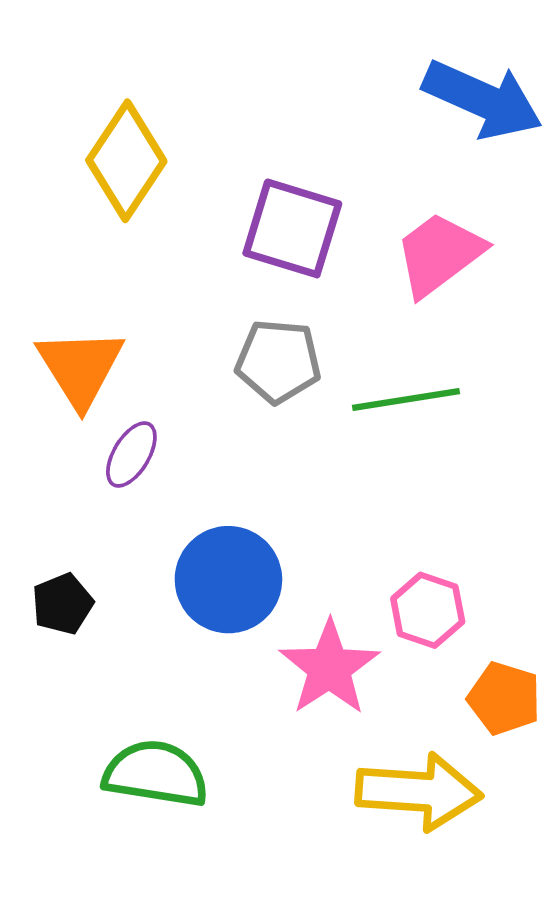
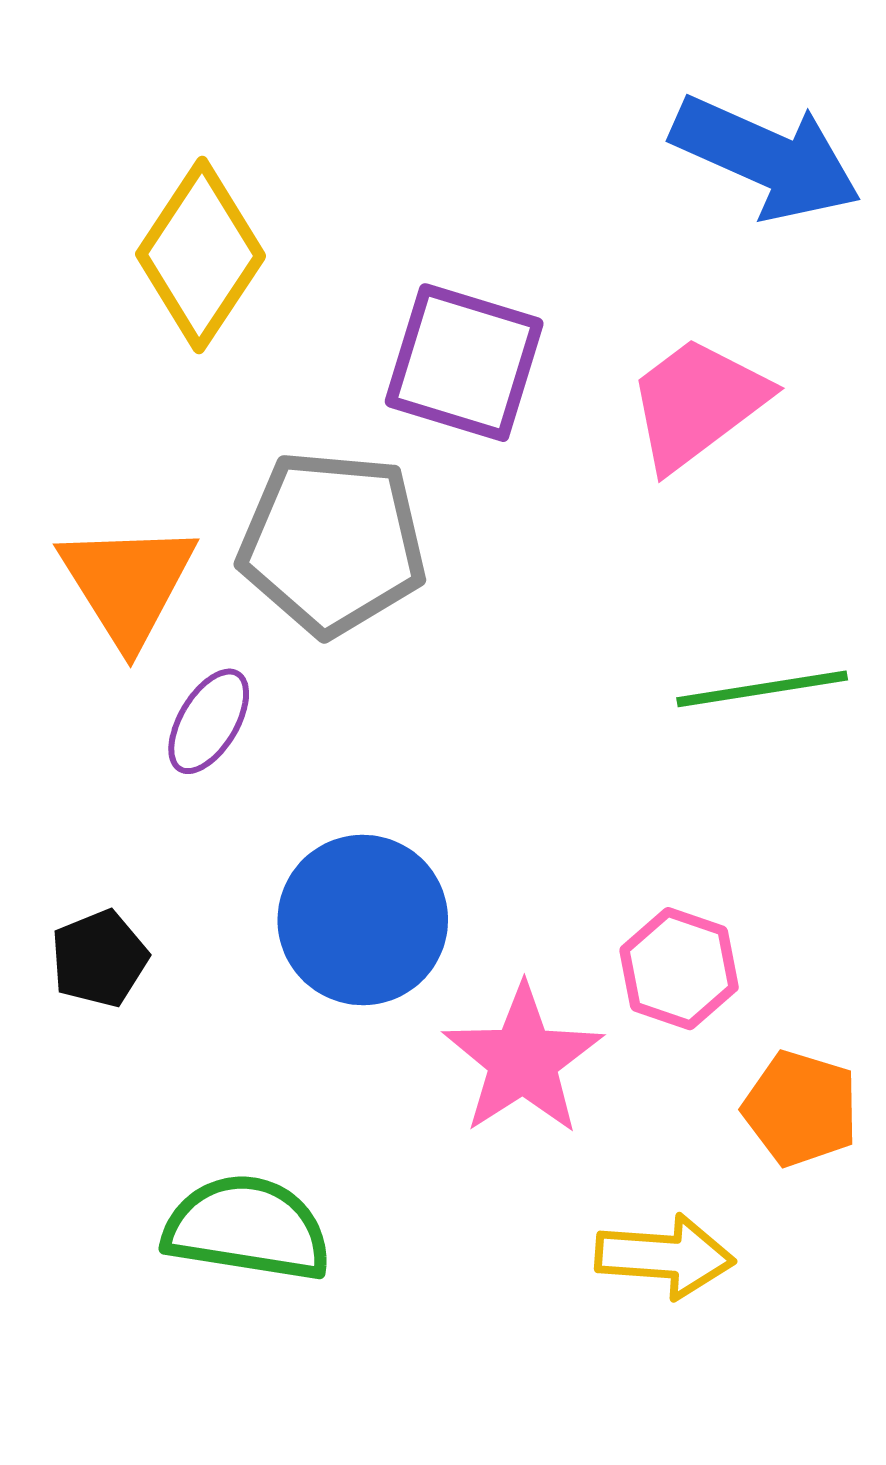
gray pentagon: (278, 361) -> (332, 543), moved, size x1.4
green line: (406, 400) -> (762, 689), moved
yellow arrow: (419, 792) -> (665, 1257), size x0.7

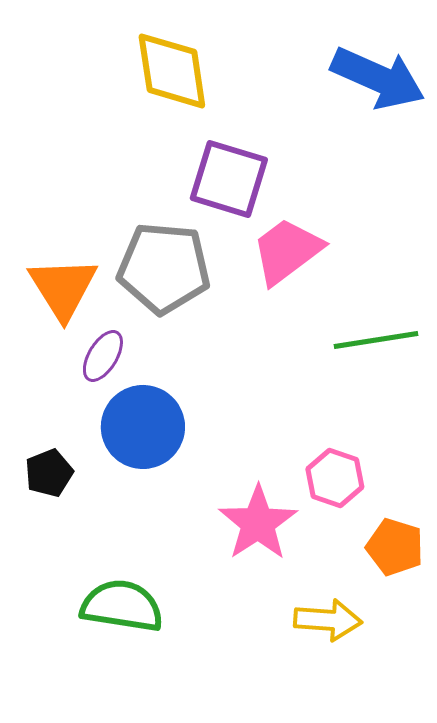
yellow diamond: (201, 255) -> (172, 71), moved, turned -42
pink trapezoid: (697, 403) -> (287, 251), moved
blue circle: (363, 920) -> (143, 427), moved

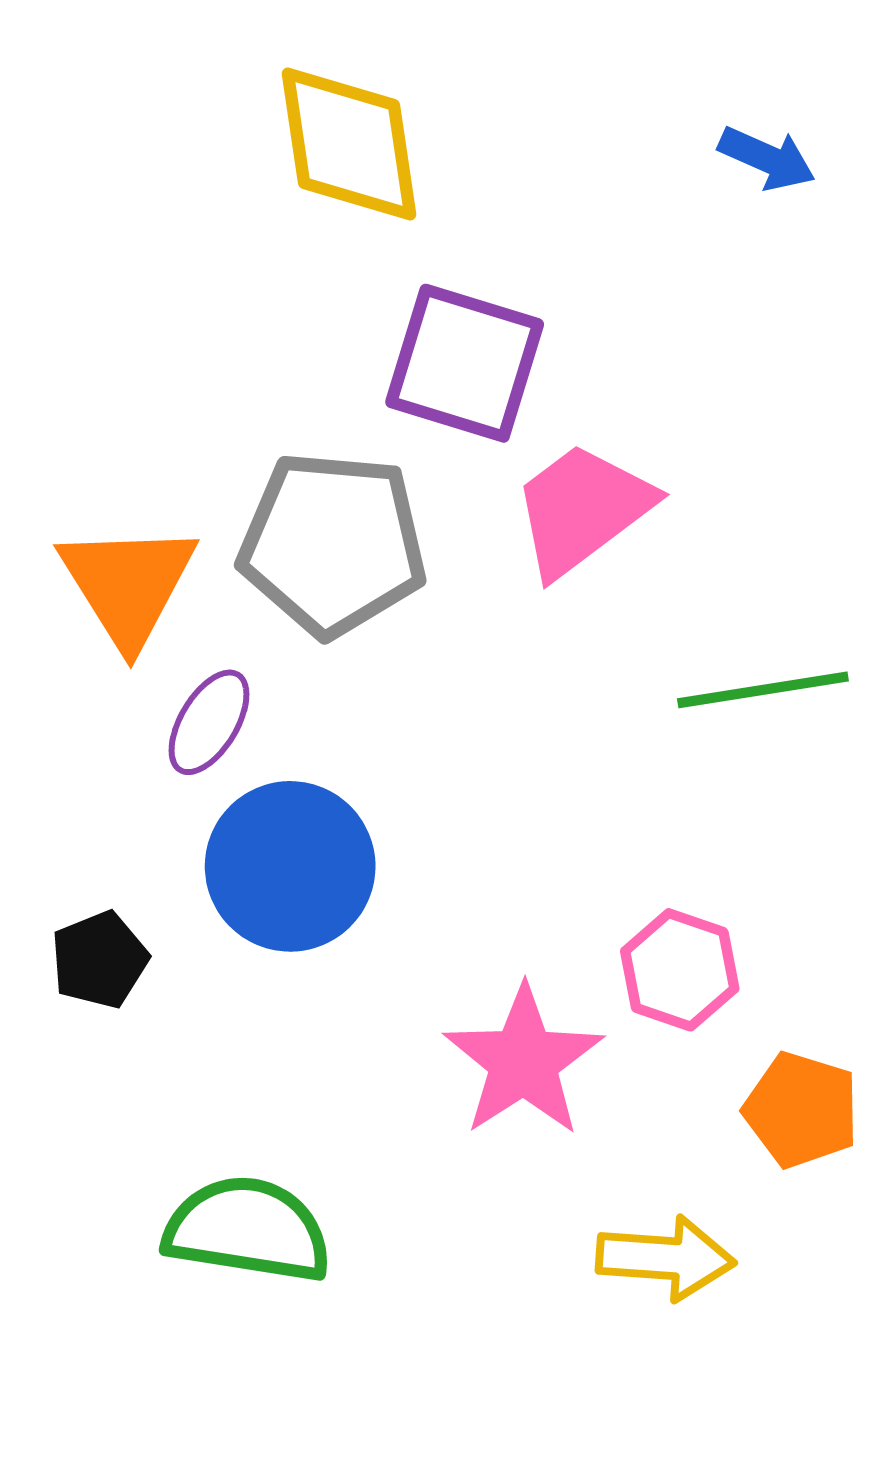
blue arrow: (378, 78) -> (767, 158), size x0.5

